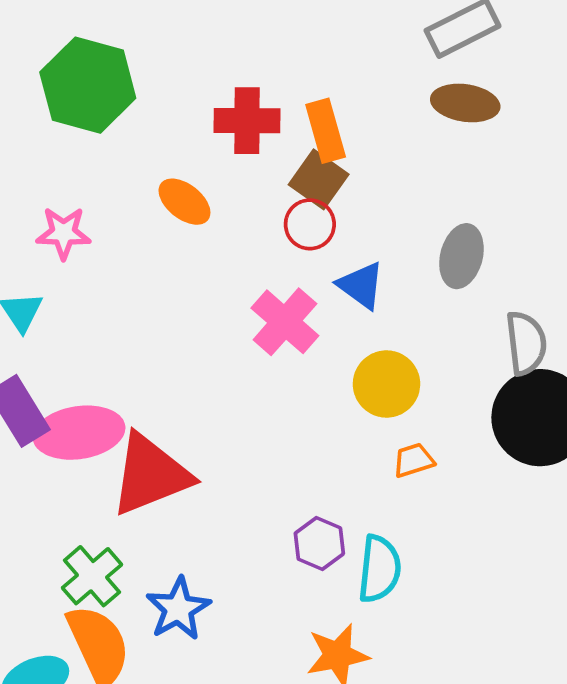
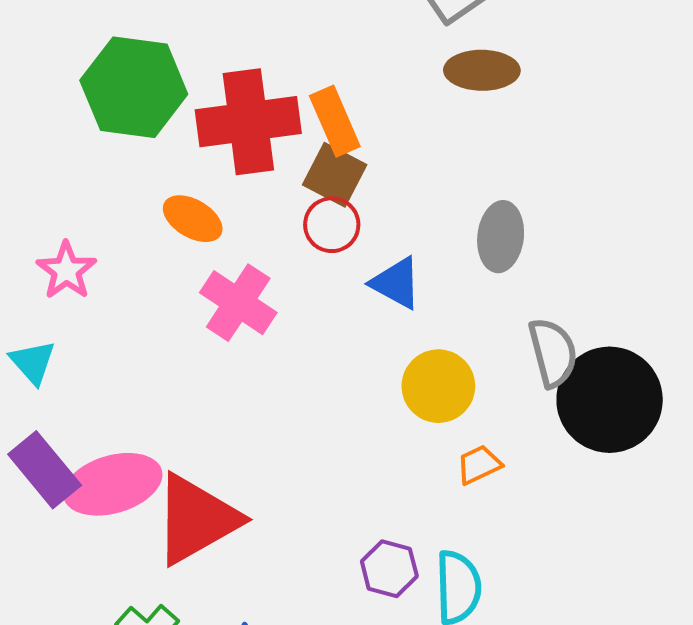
green hexagon: (88, 85) -> (134, 87), moved
red cross: (247, 121) -> (248, 122), size x1.4
pink star: (64, 233) -> (66, 271), turned -30
pink cross: (285, 322) -> (238, 303), moved
gray semicircle: (526, 343) -> (553, 353), moved

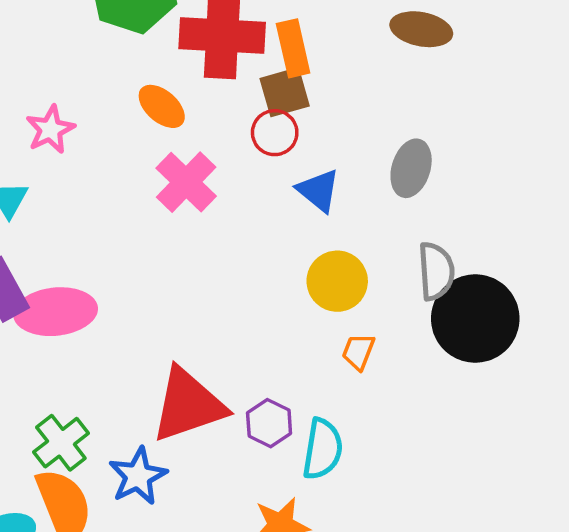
brown square: (335, 175) -> (285, 92), turned 36
orange trapezoid: (479, 465) -> (358, 352), turned -54
red triangle: (196, 519) -> (188, 405), moved

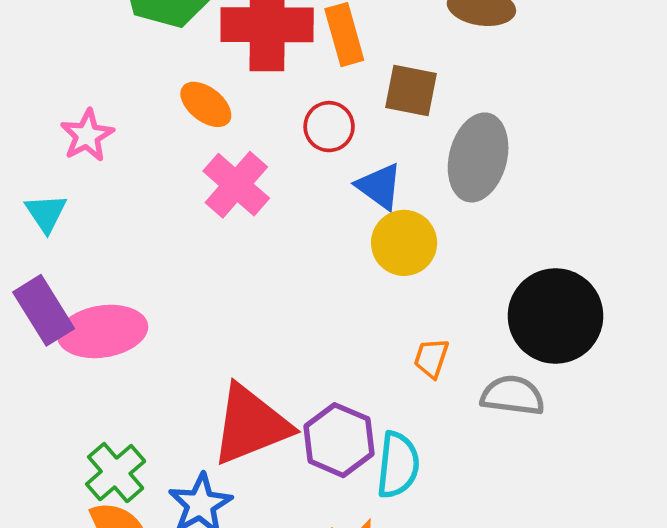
brown square: (285, 92) -> (411, 91), moved, turned 30
gray ellipse: (411, 168) -> (478, 157), size x1.4
gray semicircle: (436, 271) -> (513, 395), moved, turned -76
yellow circle: (337, 281) -> (404, 243), moved
purple hexagon: (269, 423) -> (339, 440), size x1.4

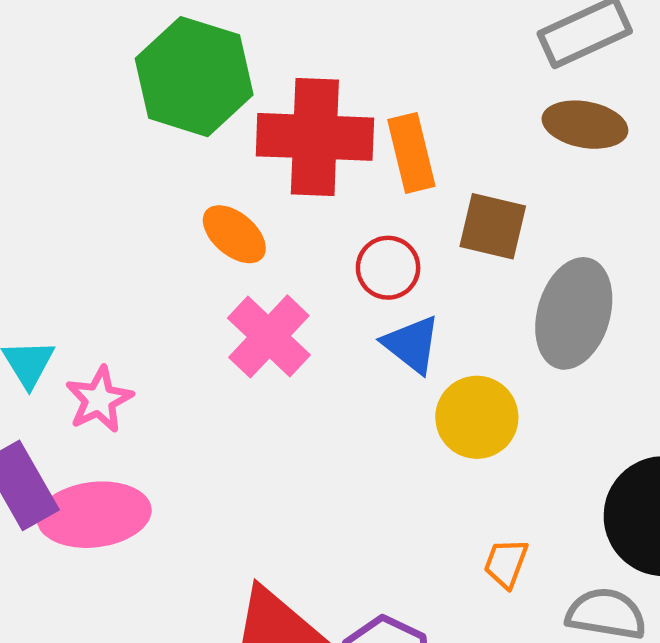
pink star: (87, 135) -> (99, 399), moved
blue triangle: (379, 186) -> (412, 344), moved

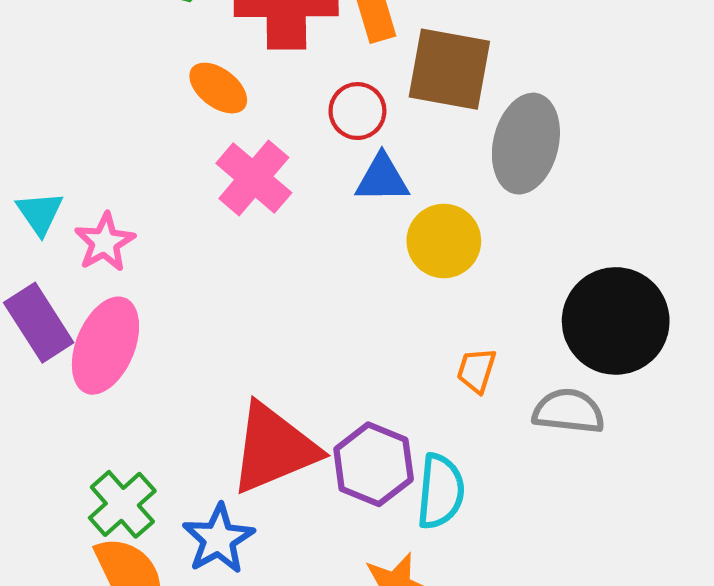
brown square: (493, 226) -> (449, 69), size x1.4
blue triangle: (412, 344) -> (382, 179), turned -36
pink ellipse: (94, 515) -> (105, 346), turned -58

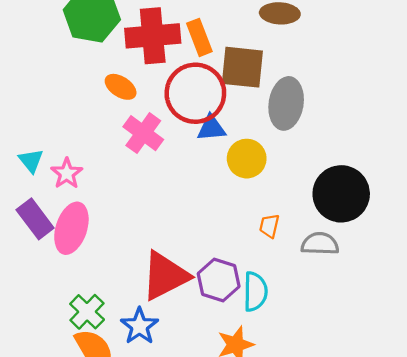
red circle: (357, 111) -> (195, 93), size x2.0

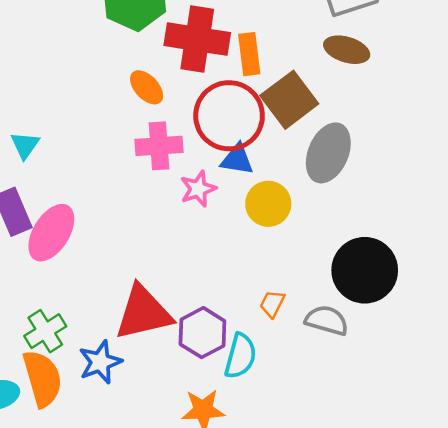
brown square: (242, 67) -> (289, 100), turned 33
pink cross: (143, 133) -> (159, 146), turned 36
pink star: (67, 173) -> (198, 189), moved
orange trapezoid: (269, 226) -> (272, 304), moved

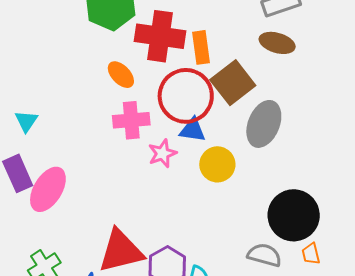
orange trapezoid: (272, 304) -> (311, 254), moved, turned -40

